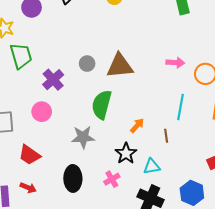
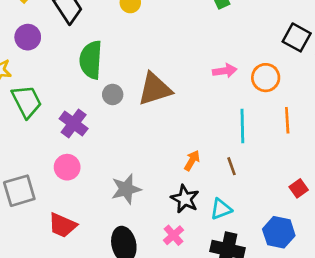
green semicircle: (102, 105) -> (91, 60), moved

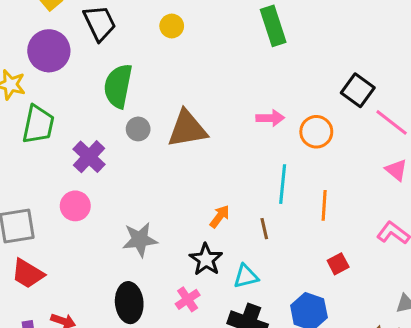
purple circle: (28, 37) -> (49, 51), size x1.4
green trapezoid: (27, 101) -> (38, 125), turned 32
orange line: (287, 120) -> (324, 205), moved
red trapezoid: (63, 225) -> (28, 274), moved

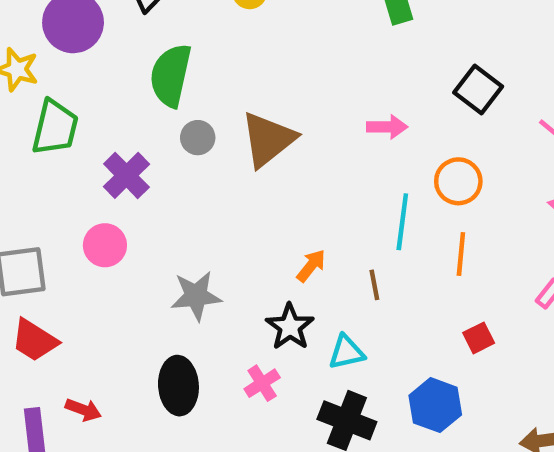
black square: (358, 90) -> (478, 89), moved
brown triangle: (187, 129) -> (268, 139), turned -30
orange circle: (316, 132) -> (458, 181), moved

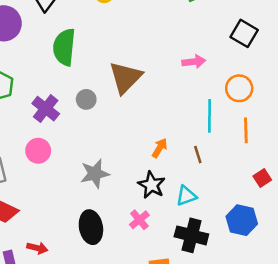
gray circle: (198, 138) -> (86, 99), moved

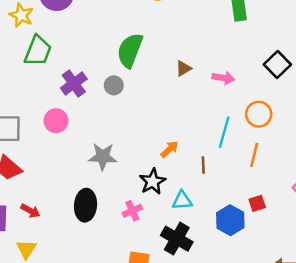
green semicircle: (64, 47) -> (130, 50), moved
brown triangle: (125, 77) -> (183, 68), moved, size x0.5
blue hexagon: (242, 220) -> (230, 220), moved

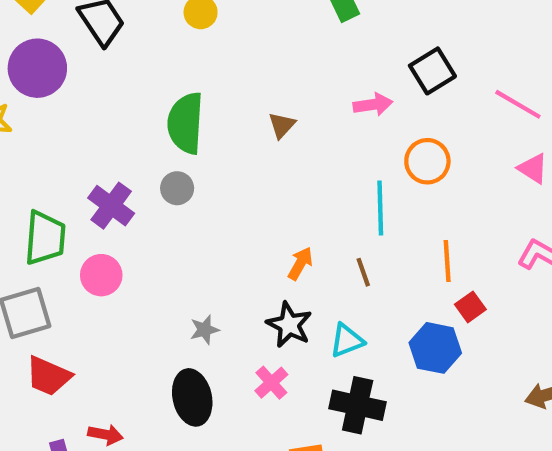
green trapezoid: (38, 51) -> (45, 238), moved
black square: (277, 64) -> (432, 71), turned 30
pink arrow: (223, 78) -> (373, 104), moved
orange line: (254, 155) -> (447, 261), moved
gray star: (103, 157) -> (205, 330), moved, size x0.6

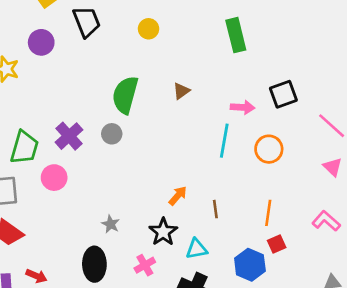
purple circle: (37, 68) -> (41, 42), size x0.7
brown triangle: (282, 125) -> (181, 91), moved
cyan line: (380, 208) -> (224, 141), moved
gray star: (205, 330) -> (111, 224), turned 30

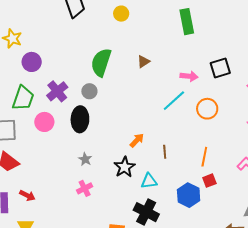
purple circle: (41, 42) -> (32, 62), moved
cyan line: (224, 141) -> (174, 101), turned 35
black ellipse: (94, 264) -> (80, 119), moved
pink cross: (145, 265) -> (85, 188), moved

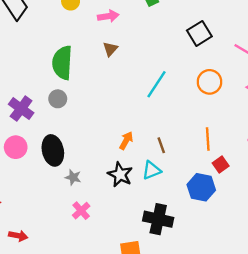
pink arrow: (189, 76) -> (108, 16), moved
orange circle: (207, 109) -> (209, 82), moved
black ellipse: (80, 119) -> (53, 150), moved
cyan triangle: (149, 181) -> (152, 170), moved

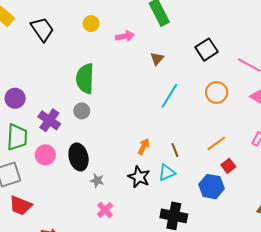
brown triangle: (110, 49) -> (157, 59), moved
orange line: (208, 139) -> (216, 143), turned 60

